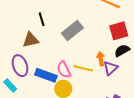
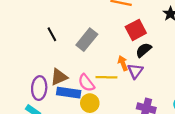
brown triangle: (31, 40) -> (59, 77), moved
purple ellipse: (20, 66) -> (39, 88), turned 35

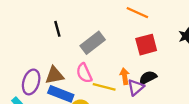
black semicircle: (144, 50) -> (148, 78), moved
pink semicircle: (86, 83) -> (84, 73), moved

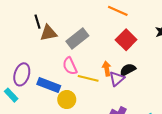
black line: (57, 29) -> (38, 22), moved
red square: (146, 45) -> (126, 40), turned -30
brown triangle: (54, 75) -> (48, 33), moved

